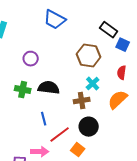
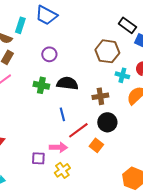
blue trapezoid: (55, 20) -> (46, 15), moved
cyan cross: (93, 84) -> (122, 75), moved, turned -32

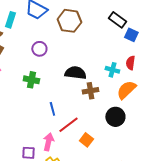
brown hexagon: (107, 51) -> (69, 21), moved
black semicircle: (67, 83) -> (75, 73), moved
black circle: (107, 122) -> (115, 117), moved
pink arrow: (58, 147) -> (48, 142), turned -78

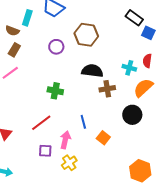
brown hexagon: (69, 21) -> (86, 35), moved
green cross: (31, 80) -> (55, 91), moved
blue line: (52, 109) -> (83, 122), moved
red line: (68, 125) -> (41, 123), moved

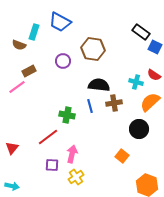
brown rectangle: (14, 50) -> (29, 71), moved, turned 32
red semicircle: (147, 61) -> (154, 75), turned -64
green cross: (55, 91) -> (67, 115), moved
blue line: (83, 122) -> (90, 106), moved
orange square: (103, 138) -> (122, 156), moved

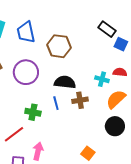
blue trapezoid: (60, 22) -> (26, 32), moved, turned 50
purple circle: (63, 61) -> (26, 72), moved, size x1.6
red semicircle: (154, 75) -> (120, 72), turned 152
black circle: (139, 129) -> (115, 126), moved

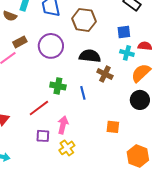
blue square: (121, 44) -> (124, 32), moved, turned -32
brown cross: (80, 100) -> (105, 74), turned 35
blue line: (56, 103) -> (83, 93), moved
orange square: (88, 153) -> (113, 127), turned -32

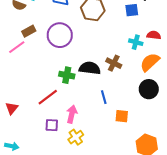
blue square: (124, 32) -> (132, 10), moved
black semicircle: (90, 56) -> (90, 68), moved
blue line: (83, 93) -> (104, 97), moved

